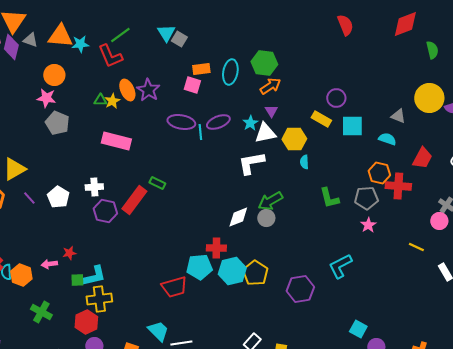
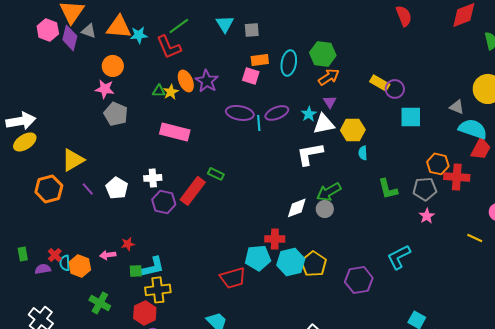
gray square: (179, 39) -> (252, 30), moved, turned -35
yellow rectangle: (321, 119) -> (380, 83), moved
cyan semicircle: (387, 139) -> (473, 129), moved, size x1.6

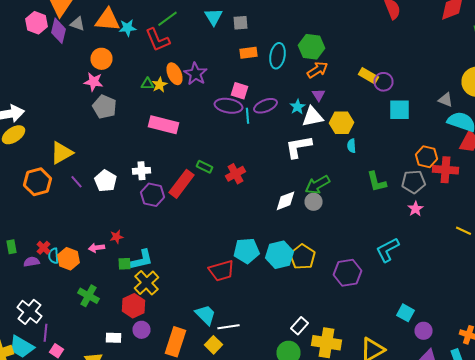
pink square: (251, 76) -> (240, 91), moved
red cross: (275, 239) -> (236, 174), moved, turned -30
yellow cross: (158, 290) -> (146, 283), turned -35

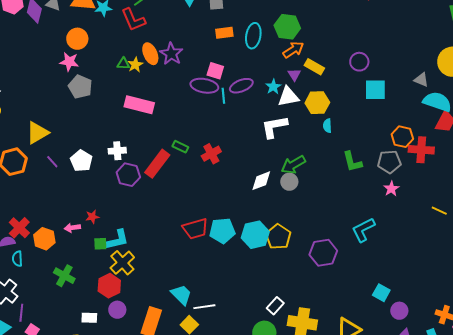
yellow rectangle: (368, 76) -> (314, 67), moved
red cross: (44, 248) -> (19, 228), size x1.5
cyan semicircle: (54, 256) -> (17, 259), moved
red trapezoid: (222, 271) -> (195, 229), moved

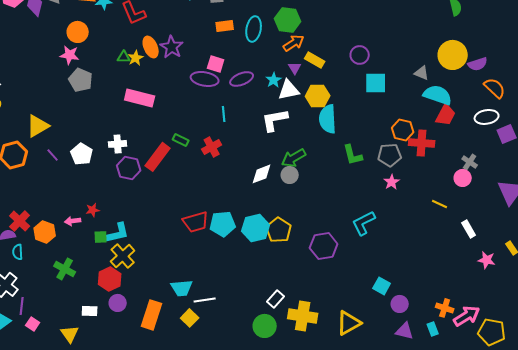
cyan line: (223, 96) -> (224, 114), moved
cyan semicircle: (327, 126) -> (328, 119), size x2.0
cyan trapezoid: (181, 295) -> (182, 288), turned 130

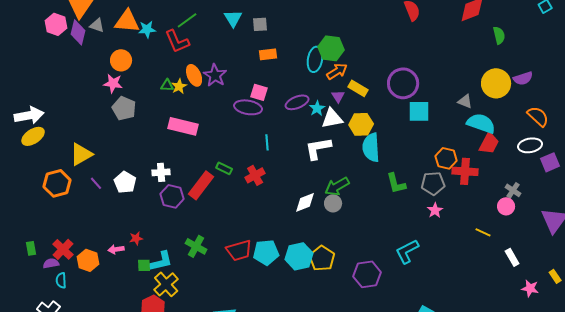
cyan ellipse: (254, 29) -> (315, 59), moved
purple circle: (360, 55) -> (403, 83), size x1.6
purple semicircle: (478, 64) -> (523, 78), moved
purple ellipse: (242, 79) -> (297, 102), moved
green cross: (65, 269) -> (196, 246), moved

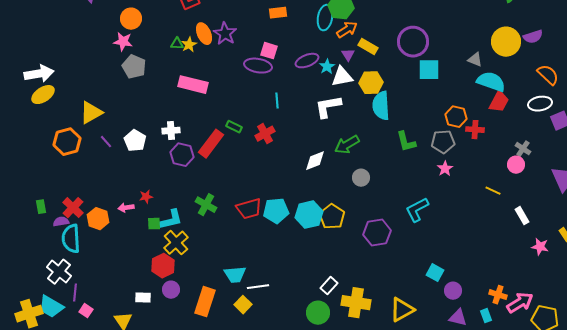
red cross: (465, 171) -> (475, 130), size x0.7
gray circle: (333, 203) -> (361, 178), moved
cyan semicircle: (61, 280) -> (71, 239), size x1.8

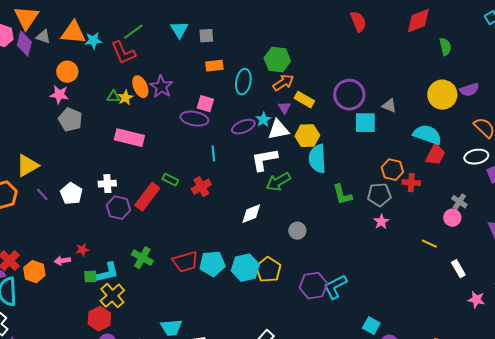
cyan ellipse: (325, 18) -> (243, 82), moved
gray triangle: (475, 60) -> (389, 106), moved
purple ellipse: (307, 61) -> (243, 127), moved
green arrow: (347, 145) -> (278, 182), moved
cyan L-shape: (417, 210) -> (335, 287), moved

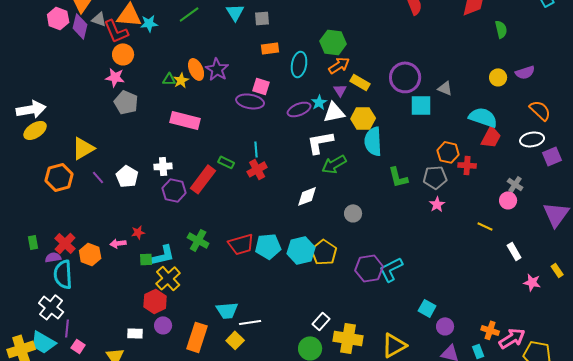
red L-shape: (123, 53) -> (116, 31), moved
yellow circle: (442, 95) -> (498, 77), size x0.6
cyan line: (213, 154) -> (256, 149), moved

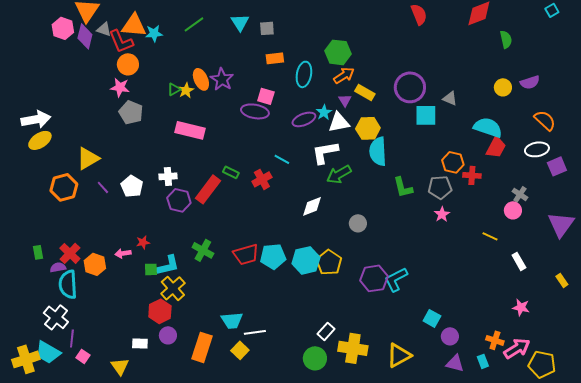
green triangle: (169, 79) -> (174, 89), turned -32
cyan line: (256, 149) -> (282, 159), moved, turned -56
pink star: (532, 282) -> (521, 307), moved

